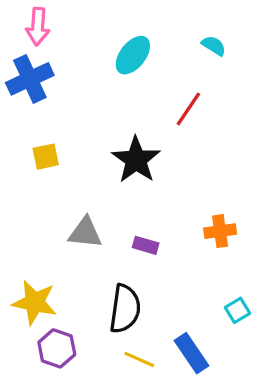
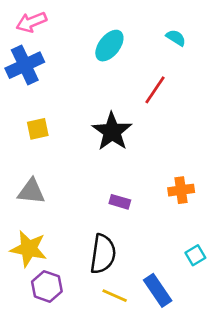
pink arrow: (38, 27) -> (31, 22), turned 64
gray triangle: (85, 233) -> (31, 191), moved

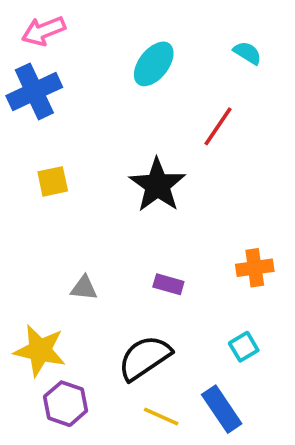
gray triangle: (31, 191) -> (84, 288), moved, size x0.7
black semicircle: (103, 254) -> (145, 358), turned -132
cyan square: (195, 255) -> (244, 347), moved

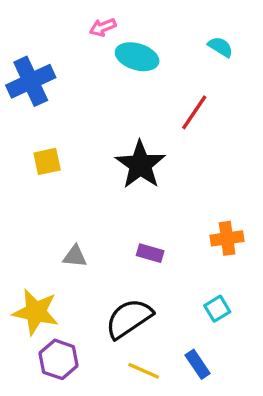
pink arrow: (44, 31) -> (103, 27), moved, size x0.7
cyan ellipse: (154, 64) -> (137, 57), turned 69
blue rectangle: (222, 409) -> (198, 364), size x0.7

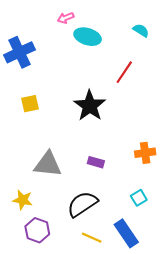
gray triangle: (75, 256) -> (48, 164), size x1.8
yellow star: (36, 312) -> (23, 200), size x0.7
blue rectangle: (198, 364) -> (126, 233), size x1.5

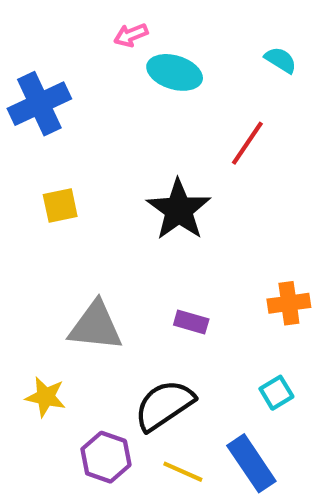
purple hexagon: (37, 230) -> (106, 457), moved

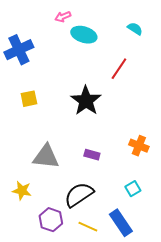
orange cross: (289, 303) -> (139, 146), turned 30

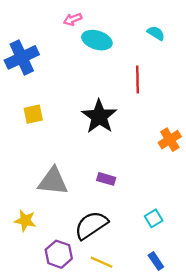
red line: (119, 69) -> (137, 79), turned -35
orange cross: (139, 146) -> (170, 140), moved, turned 36
blue rectangle: (121, 223) -> (156, 261), moved, size x0.6

